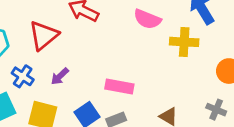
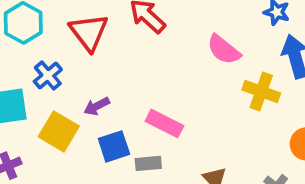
red triangle: (44, 35) -> (89, 32), turned -44
purple arrow: (60, 76) -> (97, 106), moved

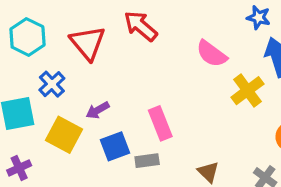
yellow cross: (261, 91) -> (247, 91), turned 36
pink rectangle: (164, 123) -> (160, 123), turned 44

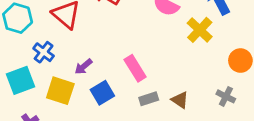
gray rectangle: (147, 161) -> (149, 99), moved

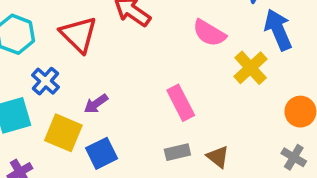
pink rectangle: (135, 68) -> (181, 103), moved
blue square: (102, 93) -> (102, 153), moved
gray cross: (226, 96) -> (294, 157), moved

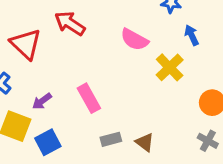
blue arrow: (278, 30) -> (192, 35), size x0.6
pink rectangle: (181, 103) -> (89, 98), moved

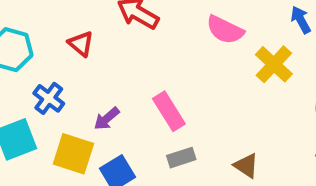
red triangle: (26, 44) -> (81, 44), size x0.6
gray rectangle: (111, 139) -> (181, 158), moved

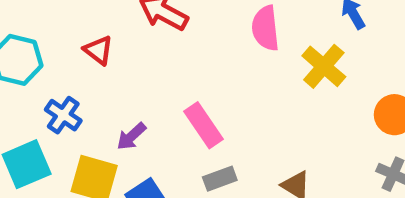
pink semicircle: (225, 30) -> (265, 28), turned 60

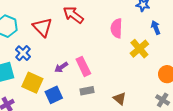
red triangle: (98, 50) -> (42, 27), size x1.5
purple arrow: (131, 136) -> (61, 67), moved

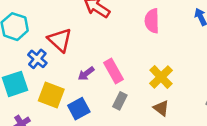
red triangle: (42, 27) -> (60, 40), moved
yellow cross: (139, 49) -> (161, 77), moved
gray rectangle: (87, 91) -> (120, 101), turned -48

